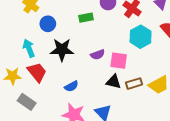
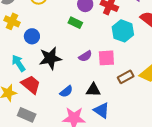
green rectangle: (86, 18) -> (75, 23), moved, turned 48
black triangle: (114, 82) -> (93, 90), moved

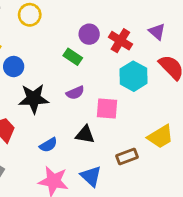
purple semicircle: (85, 56) -> (75, 93), moved
brown rectangle: (126, 77) -> (127, 157), moved
black triangle: (93, 90) -> (85, 135), moved

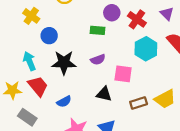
green rectangle: (73, 57) -> (98, 30), turned -32
blue semicircle: (48, 145) -> (64, 102), moved
brown rectangle: (127, 157) -> (139, 103), moved

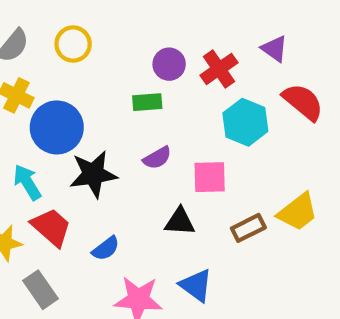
red cross: (137, 19) -> (219, 69), turned 30
blue circle: (49, 36) -> (57, 127), size x1.6
gray rectangle: (27, 117) -> (41, 290), turned 30

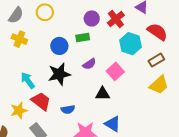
blue circle: (57, 127) -> (59, 46), moved, size x0.7
pink square: (210, 177) -> (115, 71), turned -36
brown rectangle: (248, 228) -> (156, 60), moved
blue semicircle: (106, 248) -> (68, 109), turned 32

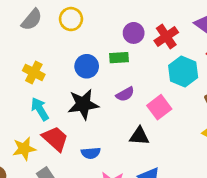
yellow cross: (19, 39) -> (34, 73), moved

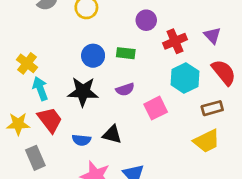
purple circle: (134, 33) -> (146, 20), moved
yellow cross: (34, 73) -> (27, 63), moved
black triangle: (139, 136) -> (112, 134), moved

